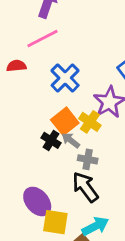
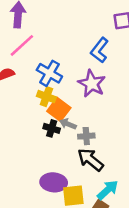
yellow cross: (90, 122) -> (46, 97), moved
purple ellipse: (37, 201) -> (54, 182), turned -30

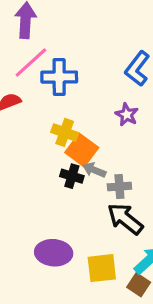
blue cross: (49, 73) -> (59, 77), moved, turned -30
purple star: (92, 84) -> (127, 115), size x0.6
purple ellipse: (54, 182) -> (54, 253), moved

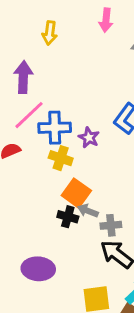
purple star: (127, 115) -> (89, 138), moved
yellow cross: (65, 132) -> (61, 158), moved
purple ellipse: (54, 253) -> (38, 269), moved

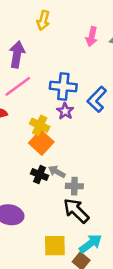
pink arrow: (106, 20) -> (92, 37), moved
blue cross: (55, 128) -> (63, 87), moved
orange square: (76, 193) -> (41, 143), moved

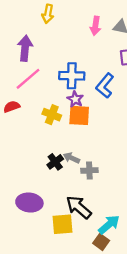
orange square: (41, 143) -> (79, 115), moved, turned -35
black cross: (40, 175) -> (55, 162), turned 35
black arrow: (76, 211) -> (79, 207), moved
yellow square: (55, 246) -> (63, 224), moved

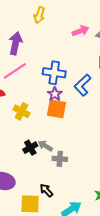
pink arrow: (95, 26) -> (81, 31), turned -126
yellow cross: (52, 115) -> (22, 111), moved
black arrow: (79, 207) -> (46, 190), size x0.6

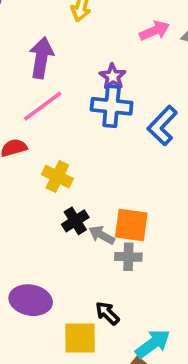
purple star: (55, 94) -> (113, 76), moved
orange square: (57, 109) -> (131, 225), moved
black cross: (30, 148) -> (75, 221), moved

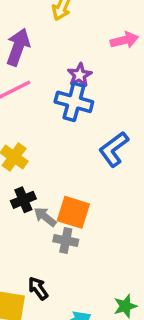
blue L-shape: (162, 126) -> (114, 149), moved

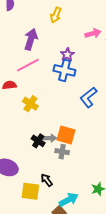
black cross: (23, 200) -> (38, 141), moved, turned -32
gray arrow: (45, 217) -> (50, 138), turned 144

